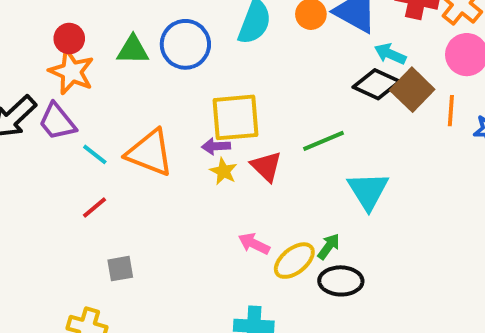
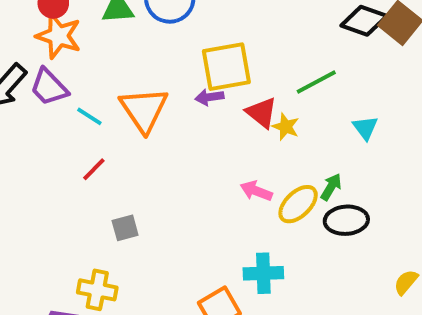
orange triangle: (150, 153) -> (144, 110), turned 40
yellow star: (223, 171) -> (286, 127), moved
cyan triangle: (368, 191) -> (365, 128), size x0.6

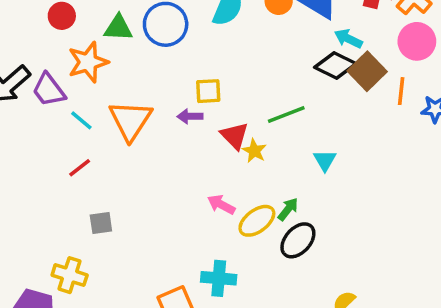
orange star: (59, 36) -> (88, 62), moved, turned 30
yellow square: (226, 67) -> (208, 91), size x0.6
black ellipse: (346, 220) -> (298, 240), turned -51

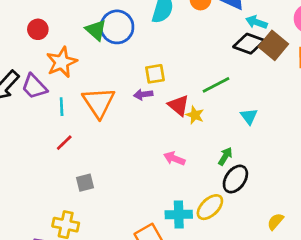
green triangle: (118, 28) -> (96, 30), moved, turned 45
cyan line: (81, 120) -> (62, 107), turned 54
yellow ellipse: (257, 221) -> (210, 207), moved

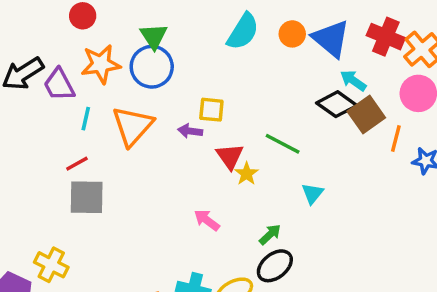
blue circle: (117, 27) -> (152, 67), moved
green line: (216, 85) -> (283, 144), turned 40
gray square: (85, 183) -> (87, 197), moved, size x1.6

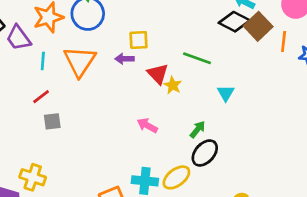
gray square: (87, 197) -> (52, 121), size x0.6

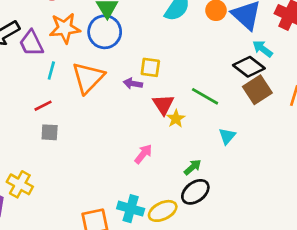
brown square: (258, 26) -> (257, 90), moved
pink arrow: (147, 125) -> (143, 154), turned 90

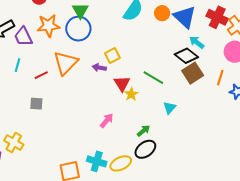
yellow square: (150, 67) -> (112, 56), turned -35
cyan line: (51, 71) -> (18, 65), moved
red line: (43, 106) -> (41, 75), moved

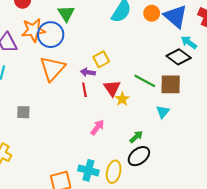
blue circle: (78, 29) -> (51, 35), moved
brown square: (193, 73) -> (171, 84), moved, turned 35
red line: (41, 75) -> (84, 90), moved, turned -72
yellow ellipse: (121, 163) -> (114, 172), turned -50

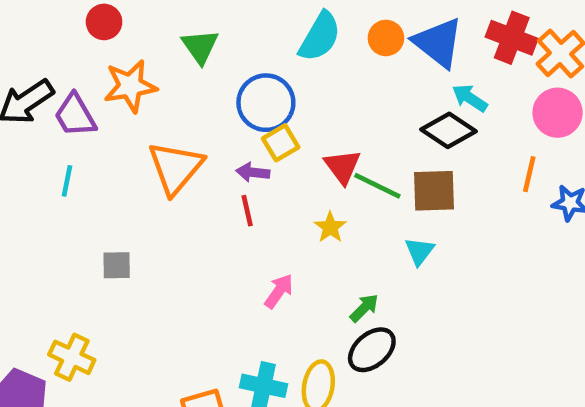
blue circle: (51, 35) -> (266, 103), moved
red triangle: (112, 88) -> (342, 167), moved

